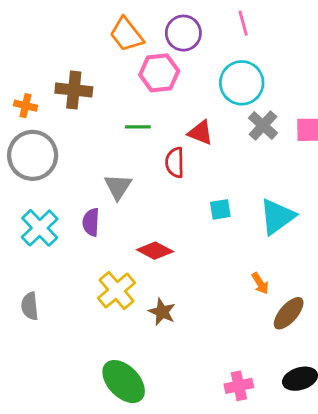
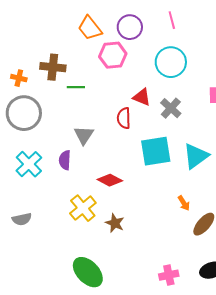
gray cross: (263, 125) -> (171, 108), moved
green line: (138, 127) -> (76, 87), moved
cyan square: (220, 209) -> (156, 151), size x2.0
gray semicircle: (30, 306) -> (22, 219), turned -96

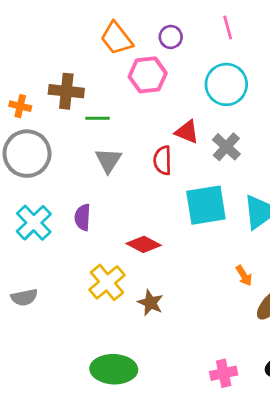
purple circle: (130, 27) -> (171, 37), size x0.7
gray triangle: (84, 135) -> (108, 160), moved
green ellipse: (88, 272) -> (114, 369), turned -44

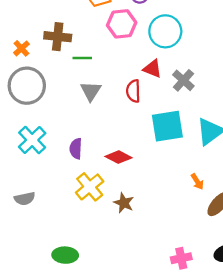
cyan circle: (226, 84) -> (165, 31), moved
orange cross: (20, 106) -> (21, 48), turned 35
purple semicircle: (83, 217) -> (76, 149), moved
green ellipse: (114, 369) -> (65, 255), moved, size x0.7

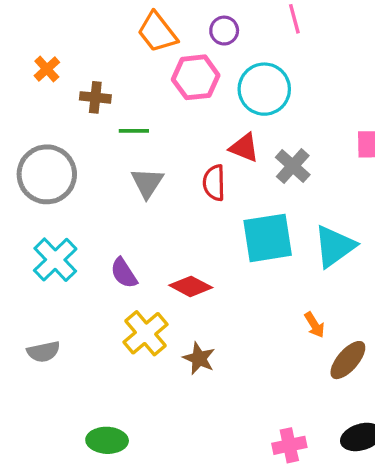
brown cross: (58, 37) -> (95, 97), size x0.7
orange cross: (21, 48) -> (47, 69), moved
purple semicircle: (76, 149) -> (124, 273), turned -36

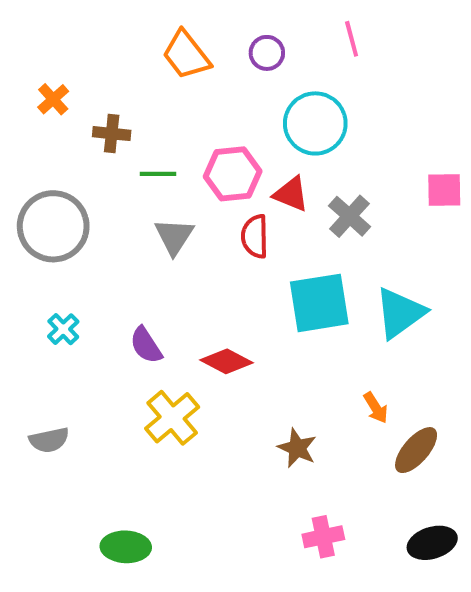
pink hexagon: (196, 77) -> (233, 174), moved
cyan cross: (55, 260) -> (63, 329), size x0.6
brown star: (199, 358) -> (297, 448), moved
pink cross: (289, 445) -> (323, 537), moved

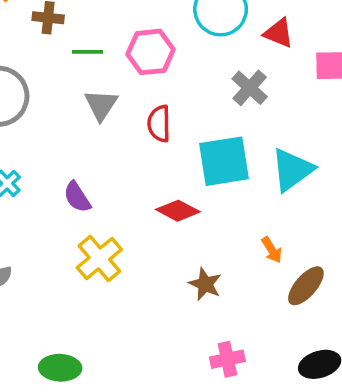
red triangle: (291, 194) -> (279, 33), moved
red semicircle: (255, 236) -> (159, 124), moved
red diamond: (227, 361) -> (178, 211), moved

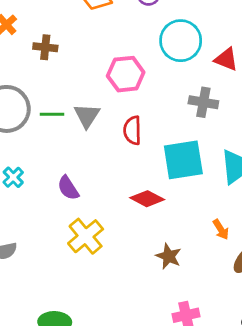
green line: (87, 52) -> (52, 114), moved
gray cross: (250, 88) -> (203, 102), turned -32

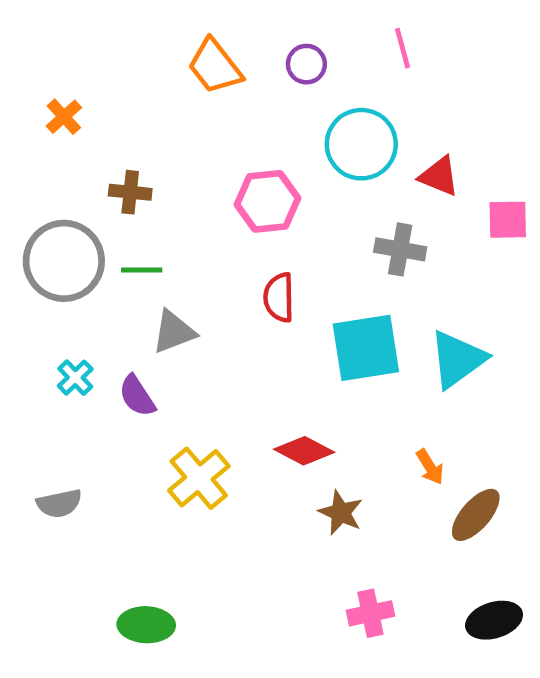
brown cross: (45, 47) -> (130, 192), moved
gray triangle: (87, 116) -> (174, 332), moved, turned 36
purple semicircle: (68, 188) -> (137, 396), moved
red diamond: (147, 199) -> (304, 451), moved

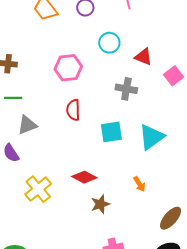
cyan circle: (361, 144) -> (109, 43), size x0.7
pink square: (508, 220) -> (174, 76), turned -36
cyan square: (366, 348) -> (111, 132), size x0.7
brown star: (341, 513) -> (100, 204), turned 30
brown ellipse: (476, 515) -> (171, 218), moved

